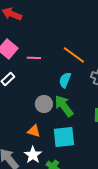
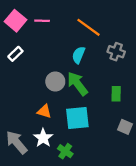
pink line: (34, 58) -> (42, 21), moved

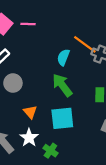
orange line: (88, 27) -> (85, 44), moved
gray circle: (55, 82) -> (13, 83), moved
orange triangle: (44, 111) -> (30, 112), turned 32

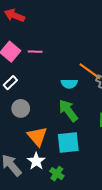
cyan semicircle: (63, 57) -> (69, 84), turned -112
orange triangle: (30, 112) -> (37, 136), size x1.5

